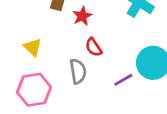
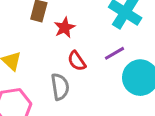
purple line: (123, 80) -> (115, 53), moved

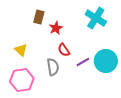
purple line: (115, 53) -> (83, 62), moved

